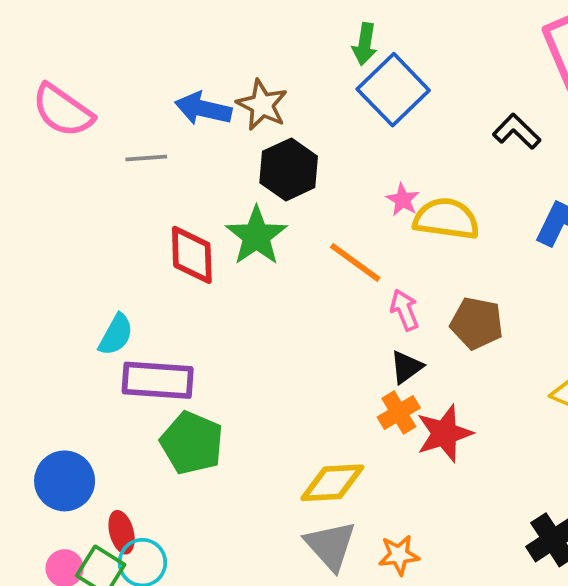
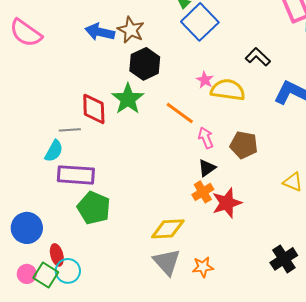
black L-shape: (517, 131) -> (258, 57), moved
gray line: (146, 158) -> (70, 130), moved

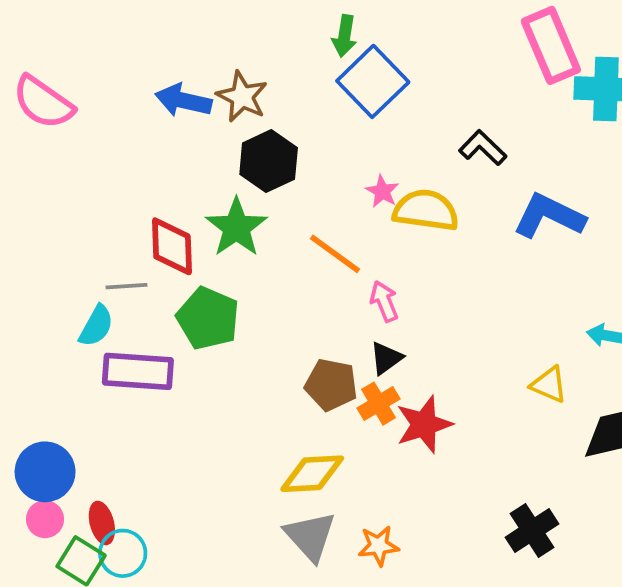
brown pentagon: (244, 145) -> (331, 385), moved
green pentagon: (94, 208) -> (208, 318), moved
pink circle: (27, 274) -> (45, 519), moved

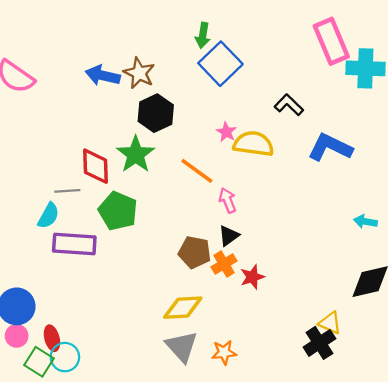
yellow triangle: (549, 385) -> (330, 323), moved
red star: (424, 424) -> (252, 277), size x0.7

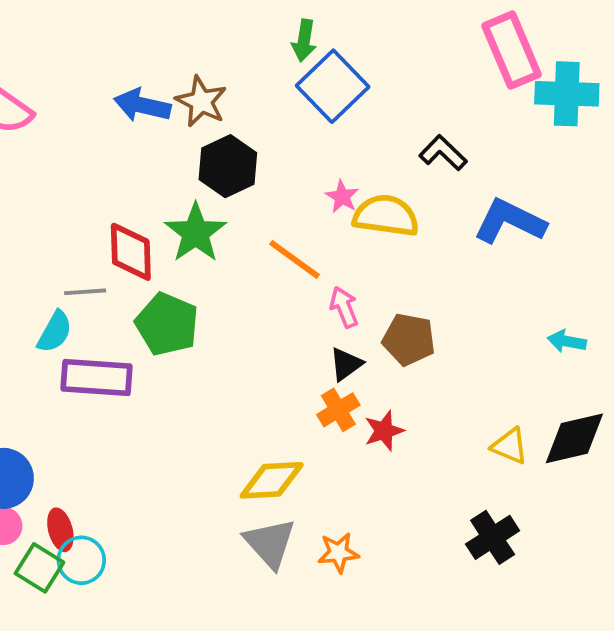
brown pentagon: (195, 252) -> (409, 339), moved
yellow triangle: (330, 323) -> (510, 446), moved

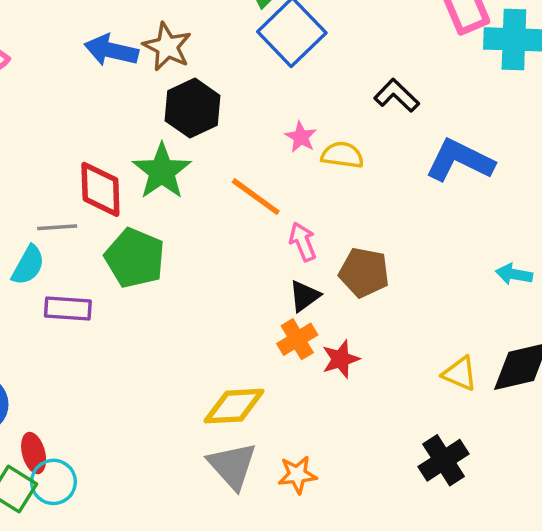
yellow semicircle: (386, 216) -> (342, 155), size x0.7
purple rectangle: (97, 377) -> (68, 309), size x0.7

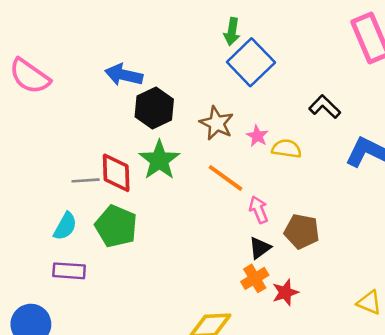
brown star: (167, 47) -> (217, 123), moved
black hexagon: (193, 108) -> (154, 108), moved
gray line: (57, 227) -> (86, 180), moved
green pentagon: (135, 258) -> (116, 226), moved
purple rectangle: (68, 309) -> (69, 271), moved

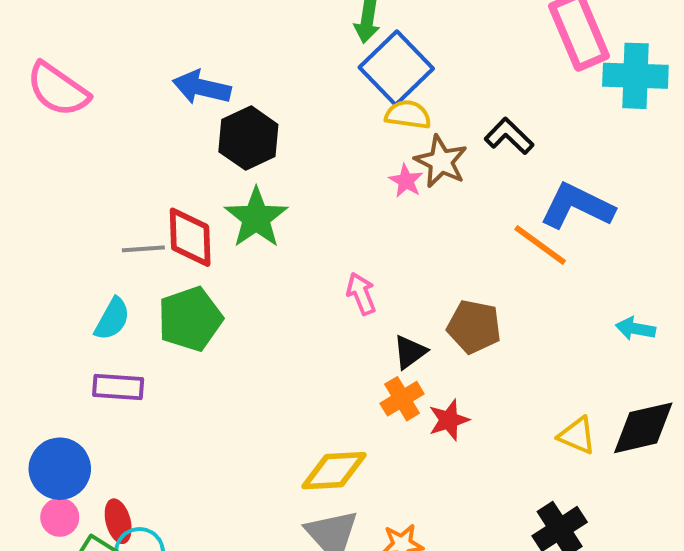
brown star: (217, 123) -> (441, 161), moved
yellow semicircle: (287, 149) -> (408, 115), moved
orange line: (225, 178) -> (540, 245), moved
pink arrow: (259, 210) -> (361, 294), moved
green pentagon: (116, 226) -> (190, 319), turned 30

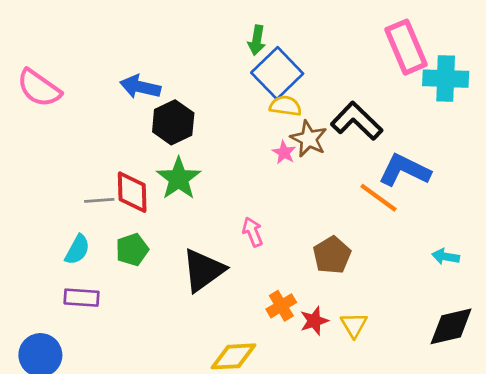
black L-shape: (509, 136) -> (357, 121), size x1.5
green pentagon: (190, 319) -> (132, 250), size x0.7
brown pentagon: (474, 327) -> (332, 255), turned 30
black triangle: (410, 352) -> (203, 270), moved, size x1.8
yellow triangle: (577, 436) -> (354, 325), moved, turned 36

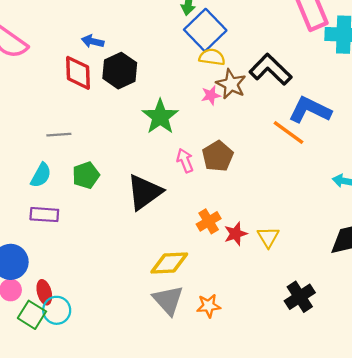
blue arrow: (140, 87) -> (93, 41), size x0.7
pink star: (284, 152) -> (211, 95), turned 30
green star: (179, 178) -> (160, 117), moved
red diamond: (132, 192) -> (78, 73), moved
brown pentagon: (332, 255) -> (218, 156), moved

